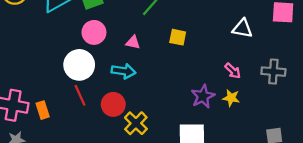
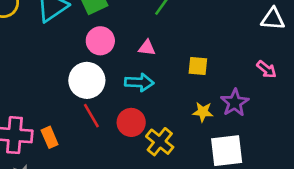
yellow square: (178, 37) -> (198, 66), moved
yellow star: (231, 98) -> (203, 112), moved

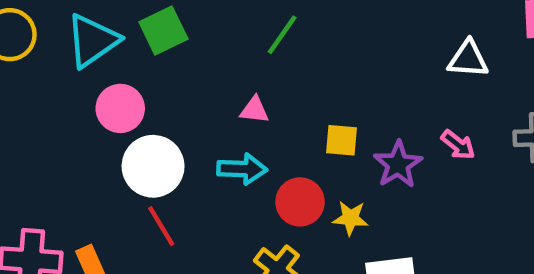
pink circle: (100, 41) -> (120, 108), moved
purple star: (235, 103) -> (398, 164), moved
red circle: (131, 122) -> (300, 202), moved

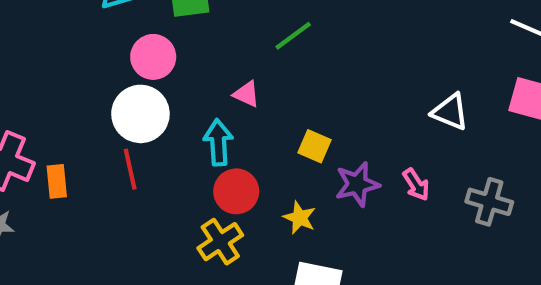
pink circle: (120, 108) -> (153, 57), moved
cyan arrow: (242, 169) -> (218, 142), turned -114
red circle: (300, 202) -> (236, 191), moved

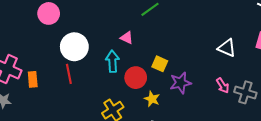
pink circle: (153, 57) -> (49, 13), moved
pink arrow: (416, 185) -> (223, 86), moved
red circle: (236, 191) -> (136, 78), moved

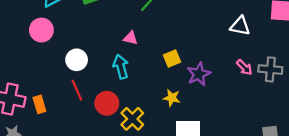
white circle: (74, 47) -> (77, 60), size x0.7
yellow square: (160, 64) -> (172, 59), turned -35
red circle: (136, 78) -> (107, 103), moved

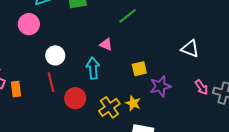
white triangle: (240, 26) -> (190, 49), moved
yellow cross: (132, 119) -> (109, 107), moved

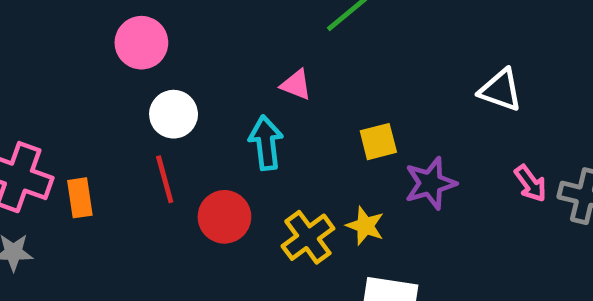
pink circle: (29, 24) -> (141, 43), moved

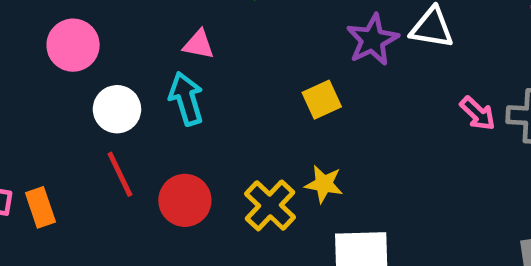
pink triangle: (296, 85) -> (199, 44), moved
cyan arrow: (266, 143) -> (186, 99), moved
purple star: (430, 183) -> (372, 40), moved

